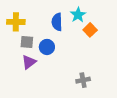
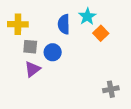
gray cross: (83, 80) -> (111, 89), moved

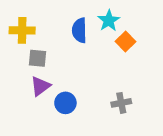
blue circle: (53, 52) -> (65, 103), moved
gray cross: (111, 89) -> (121, 103), moved

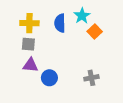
yellow cross: (22, 30) -> (29, 23), moved
purple triangle: (40, 86) -> (30, 65), turned 42

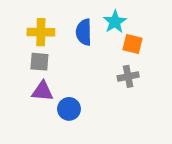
orange square: (95, 32) -> (133, 44), turned -32
gray cross: (91, 78) -> (128, 76), moved

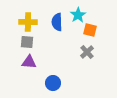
gray cross: (128, 76) -> (87, 52), turned -32
blue circle: (69, 109) -> (53, 83), moved

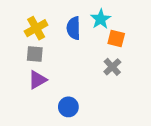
yellow cross: (28, 22) -> (36, 28), turned -30
purple triangle: (29, 62) -> (37, 80), turned -35

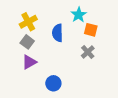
blue semicircle: (74, 28) -> (57, 33), moved
gray square: (35, 54) -> (27, 42), turned 32

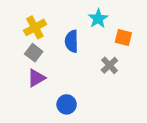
orange square: (91, 30) -> (123, 38), moved

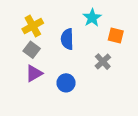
blue circle: (67, 104) -> (66, 83), moved

